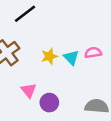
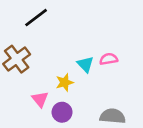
yellow star: (49, 56) -> (65, 82), moved

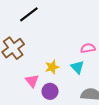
cyan triangle: (85, 64) -> (77, 67), moved

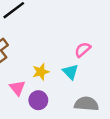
pink semicircle: (88, 48) -> (83, 50), turned -32

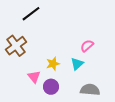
cyan triangle: (70, 72) -> (77, 64), turned 32

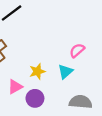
pink triangle: (34, 77) -> (15, 87), turned 40

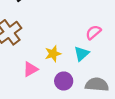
purple circle: (35, 98) -> (64, 81), moved

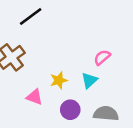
pink triangle: (30, 69) -> (34, 97), turned 49

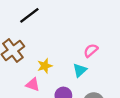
yellow star: (59, 80) -> (45, 66), moved

